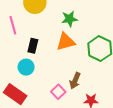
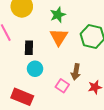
orange triangle: (66, 42) -> (59, 37), turned -30
cyan circle: (26, 67) -> (35, 69), moved

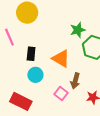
green star: (58, 15) -> (78, 30), moved
orange triangle: (59, 37) -> (61, 58), moved, turned -36

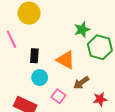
brown arrow: (75, 81) -> (81, 83), turned 42
pink square: (61, 94) -> (58, 96), moved

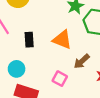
cyan circle: (40, 78) -> (17, 69), moved

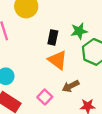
black rectangle: (29, 40) -> (53, 37), moved

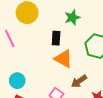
green star: (79, 31) -> (72, 18), moved

